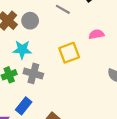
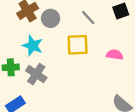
yellow square: (69, 53) -> (78, 45), moved

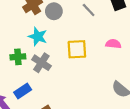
yellow square: (78, 45) -> (77, 49), moved

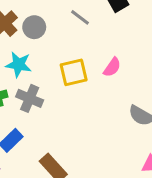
pink semicircle: (113, 44) -> (112, 67), moved, turned 128

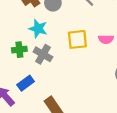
pink semicircle: (112, 67) -> (106, 39), turned 48

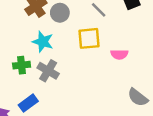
yellow square: (77, 39) -> (89, 38), moved

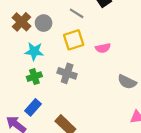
green cross: (22, 65) -> (34, 77), moved
gray cross: (48, 71) -> (67, 73), moved

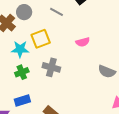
gray circle: (44, 23) -> (24, 12), moved
yellow square: (74, 40) -> (41, 39), moved
blue rectangle: (33, 107) -> (22, 101), turned 35

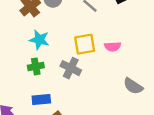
yellow square: (41, 39) -> (85, 44), moved
blue rectangle: (22, 101) -> (41, 99), moved

